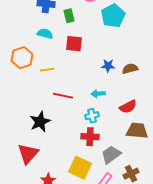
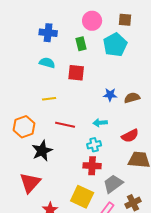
green rectangle: (69, 16) -> (81, 44), moved
orange hexagon: (22, 58) -> (24, 127), moved

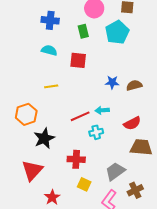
red line: (65, 125) -> (80, 116), moved, turned -36
red cross: (92, 166) -> (76, 159), moved
yellow square: (82, 197) -> (84, 184), size x0.6

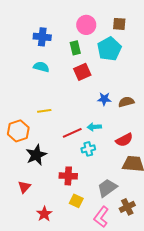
red square: (78, 60) -> (82, 72), moved, turned -30
yellow line: (51, 86) -> (44, 111), moved
red triangle: (32, 170) -> (24, 187), size x0.6

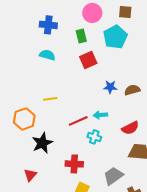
cyan cross: (88, 149) -> (94, 137), turned 32

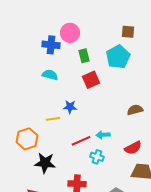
pink circle: (92, 13) -> (70, 33), moved
blue star: (110, 87) -> (70, 107), moved
black star: (42, 143) -> (45, 163), turned 30

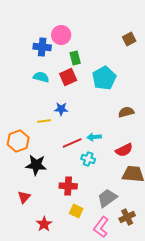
brown square: (128, 32) -> (129, 39), moved, turned -32
cyan pentagon: (118, 57) -> (104, 78), moved
red square: (91, 80) -> (68, 77), moved

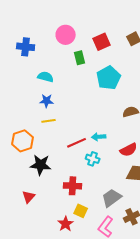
blue cross: (42, 47) -> (26, 47), moved
red square: (68, 77) -> (102, 42), moved
blue star: (61, 109) -> (47, 101), moved
red star: (44, 224) -> (66, 224), moved

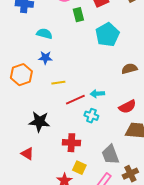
yellow line: (49, 121) -> (58, 83), moved
orange hexagon: (23, 141) -> (21, 75), moved
red triangle: (29, 197) -> (27, 154), turned -40
gray trapezoid: (112, 198) -> (110, 155), turned -75

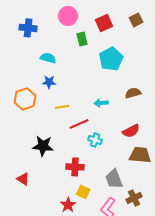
cyan arrow: (97, 94) -> (101, 103), moved
red triangle: (27, 154) -> (23, 179), moved

